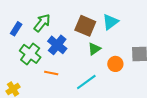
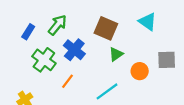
cyan triangle: (110, 22) -> (147, 22), moved, turned -48
orange line: (51, 73) -> (68, 81), turned -64

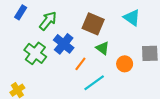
blue rectangle: (28, 32) -> (21, 12), moved
green triangle: (116, 54) -> (103, 48), turned -48
orange line: (68, 81) -> (80, 64), moved

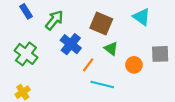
blue rectangle: (21, 12) -> (26, 11), turned -64
green cross: (35, 53) -> (26, 54), moved
cyan line: (94, 83) -> (102, 84), turned 50

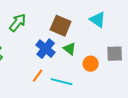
blue cross: (71, 44) -> (46, 49), moved
orange line: (88, 65) -> (38, 76), moved

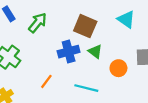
blue cross: (46, 49) -> (69, 52), turned 36
orange line: (38, 76) -> (46, 81), moved

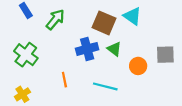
cyan triangle: (126, 19) -> (132, 16), moved
orange line: (46, 81) -> (64, 80), turned -48

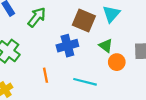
cyan triangle: (132, 16) -> (111, 14), turned 36
green triangle: (114, 49) -> (106, 46), moved

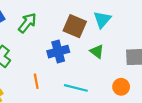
orange circle: (117, 62) -> (121, 87), moved

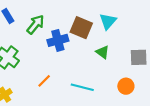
blue cross: (58, 52) -> (58, 40), moved
orange line: (36, 81) -> (44, 81), turned 56

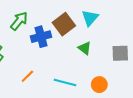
brown square: (81, 28) -> (64, 24), turned 30
orange circle: (126, 86) -> (99, 85), moved

